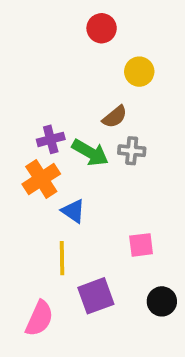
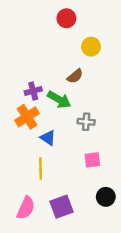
gray cross: (132, 151) -> (86, 122), moved
purple square: (96, 296) -> (61, 207), moved

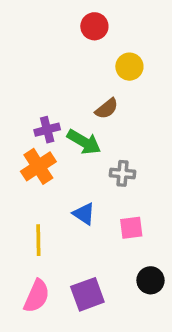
blue triangle: (48, 138) -> (84, 214), moved
yellow line: (41, 169) -> (38, 240), moved

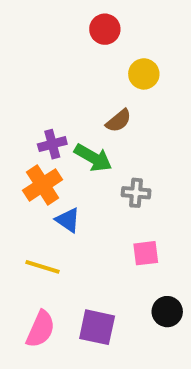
blue triangle: (84, 214) -> (68, 220), moved
yellow line: (38, 240) -> (43, 267), turned -72
purple square: (87, 294) -> (97, 327), turned 32

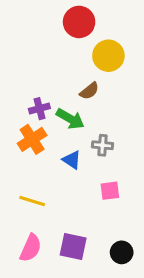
red circle: (105, 29) -> (79, 22), size x1.4
yellow circle: (144, 74) -> (108, 56), size x1.4
blue triangle: (68, 220) -> (72, 160), moved
black circle: (167, 312) -> (122, 252), moved

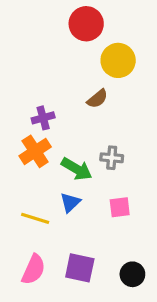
green arrow: (70, 119) -> (77, 169), moved
blue triangle: (72, 160) -> (70, 202), moved, turned 42

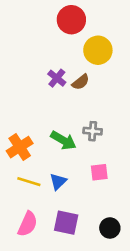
purple cross: (43, 118) -> (57, 78), moved, turned -36
orange cross: (35, 151) -> (20, 147), moved
blue triangle: (70, 202) -> (58, 182), moved

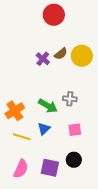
yellow circle: (98, 50) -> (82, 56), moved
brown semicircle: (81, 82) -> (61, 54), moved
blue triangle: (58, 182) -> (44, 129), moved
black circle: (110, 228) -> (74, 160), moved

